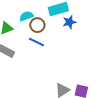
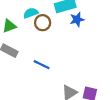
blue line: (36, 42) -> (42, 65), moved

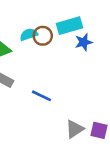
brown circle: (43, 23) -> (43, 36), moved

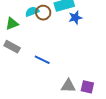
gray triangle: (75, 129) -> (68, 86), turned 35

